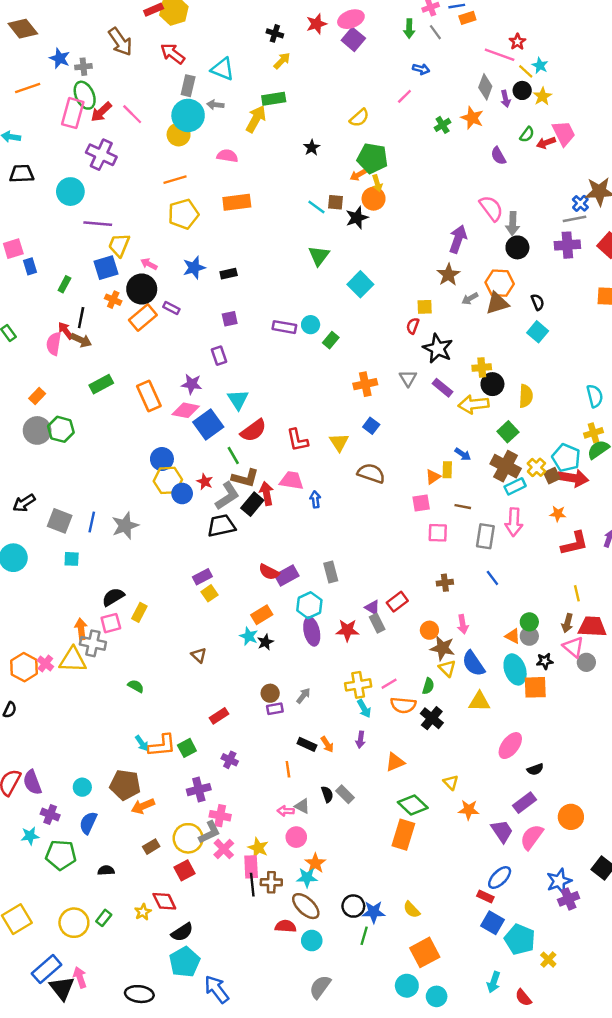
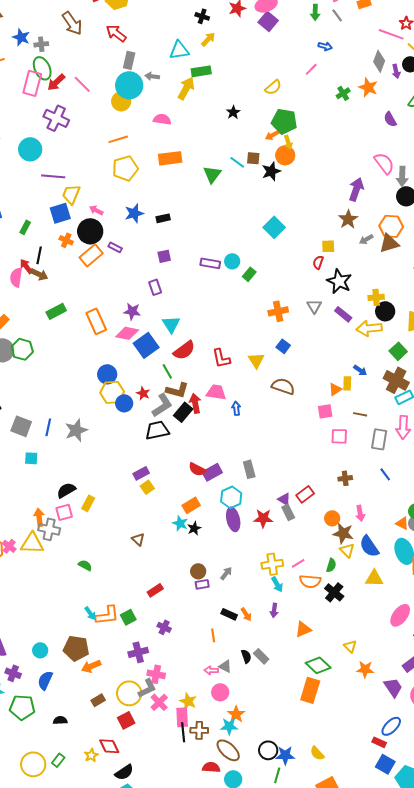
cyan triangle: (223, 69) -> (179, 50), moved, turned -30
green triangle: (319, 256) -> (212, 174), moved

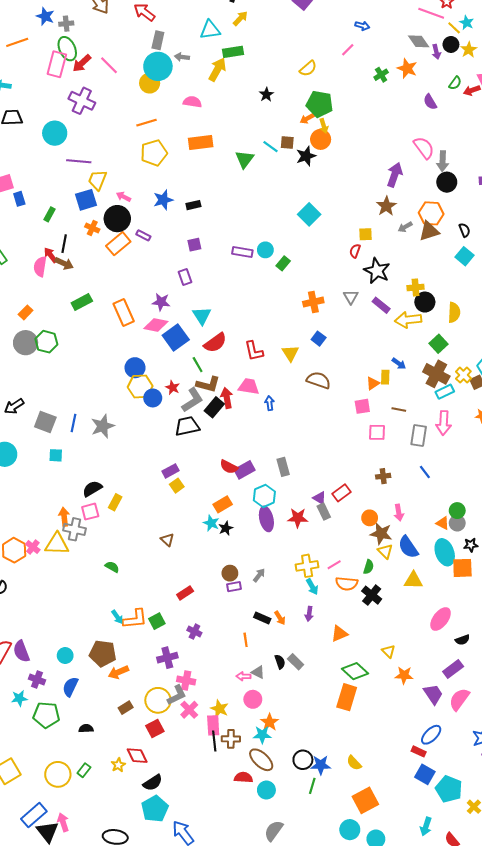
gray diamond: (379, 61) -> (419, 41), turned -55

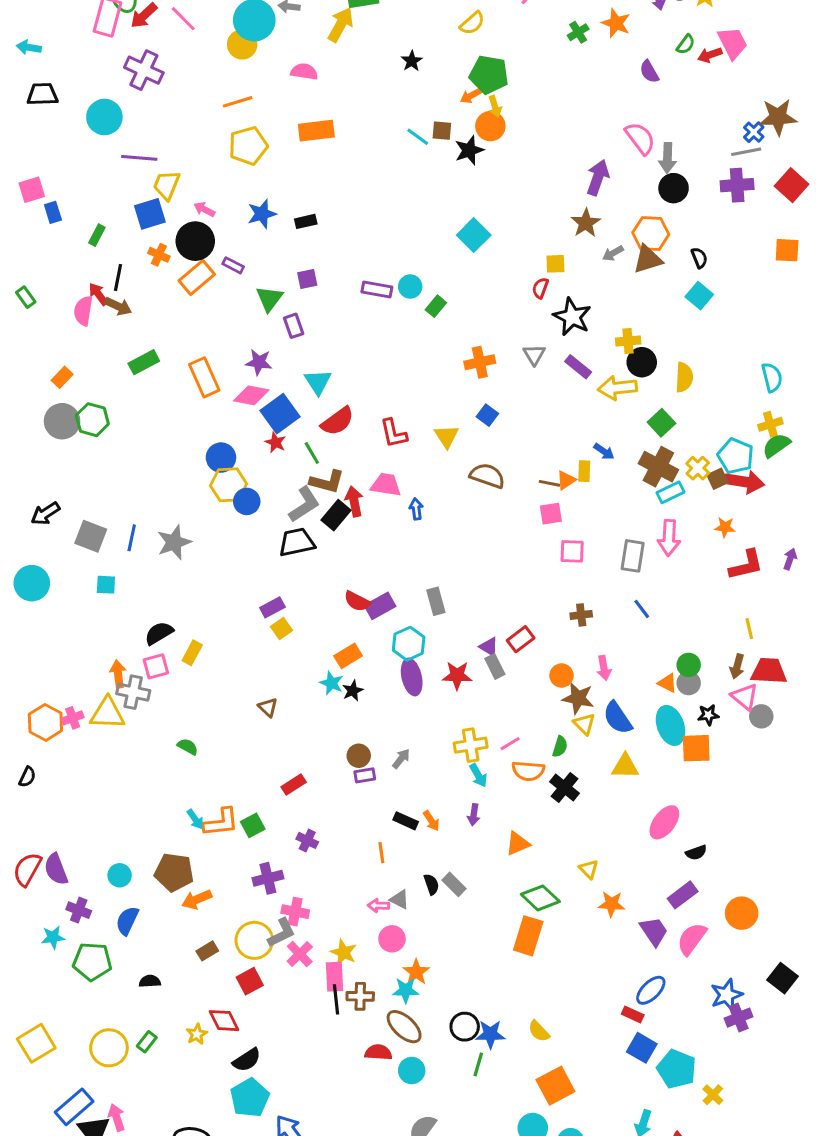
green triangle: (244, 159) -> (269, 299), moved
red star: (173, 388) -> (275, 442), moved
brown line: (399, 409) -> (549, 483), moved
pink cross: (33, 547) -> (73, 718), turned 32

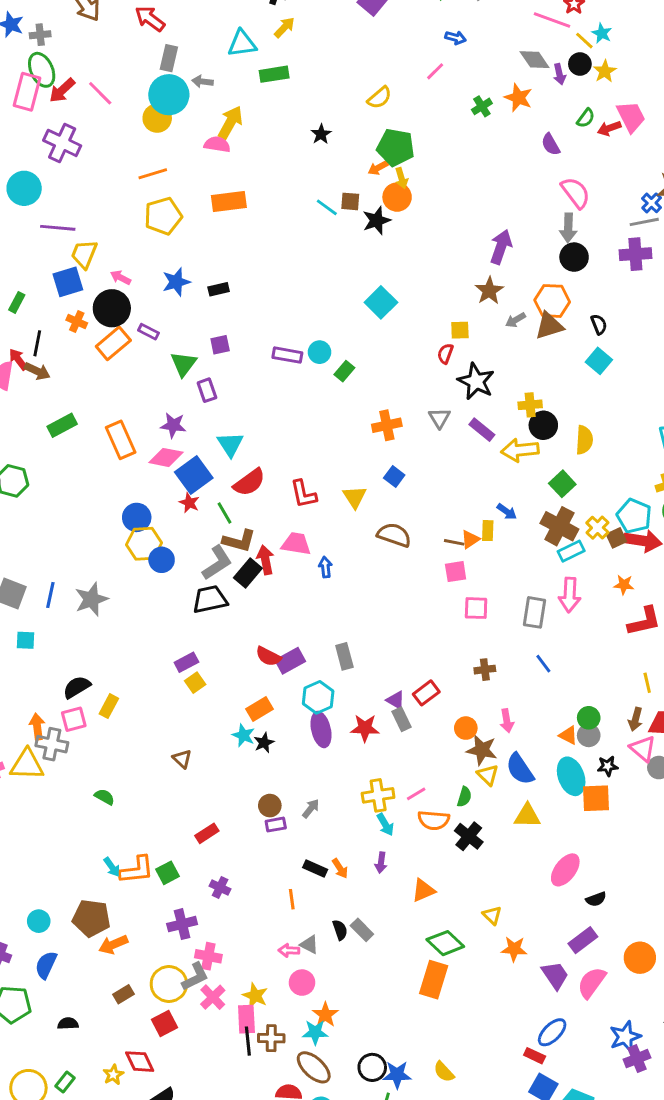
yellow arrow: (341, 25) -> (230, 122), moved
pink semicircle: (640, 138) -> (576, 193), moved

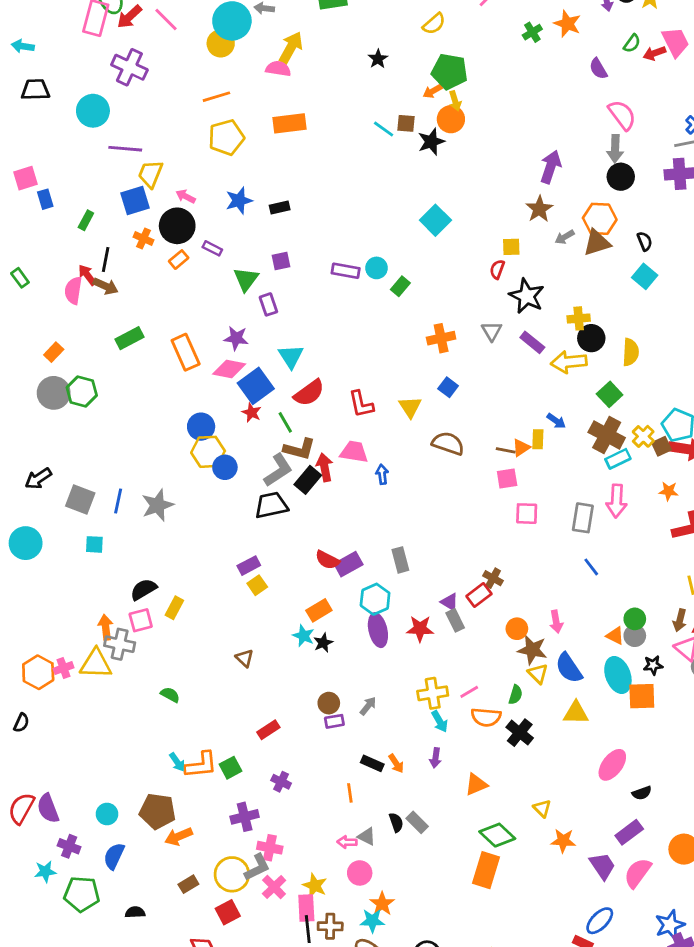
orange rectangle: (113, 343) -> (179, 260), size x0.6
brown cross: (485, 670) -> (493, 578), moved, turned 36

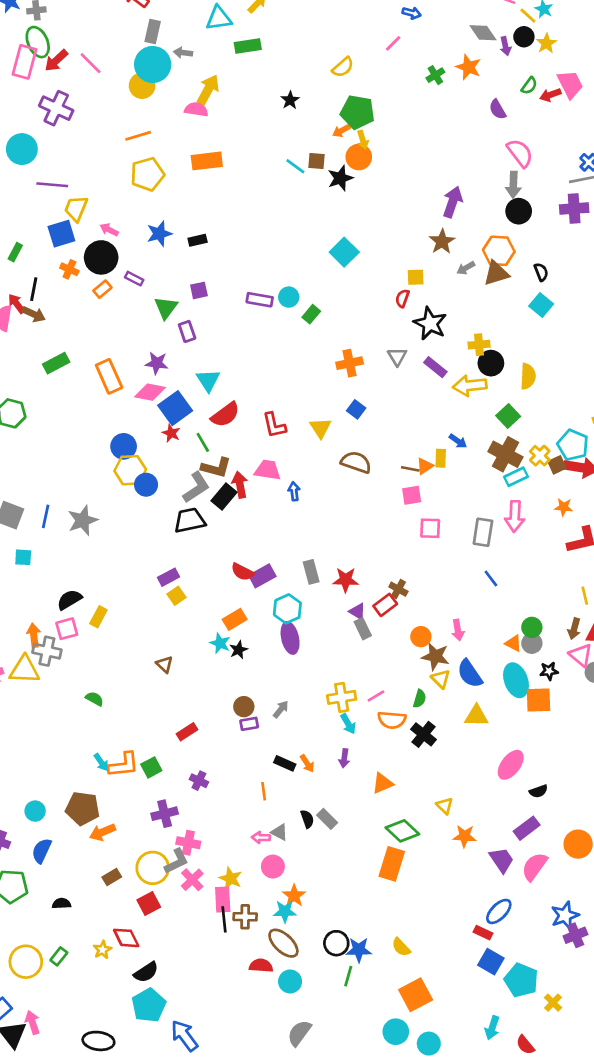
red star: (420, 629) -> (346, 580), moved

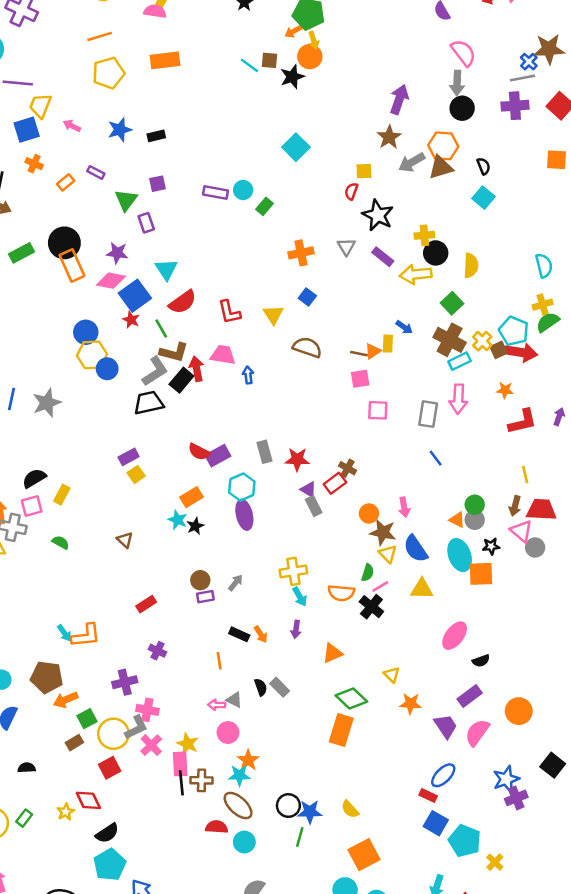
black circle: (101, 257) -> (64, 243), moved
gray arrow: (466, 268) -> (412, 162), size x1.5
pink line: (376, 696) -> (380, 587), moved
green semicircle: (95, 699) -> (61, 542), moved
green square: (151, 767) -> (87, 719), moved

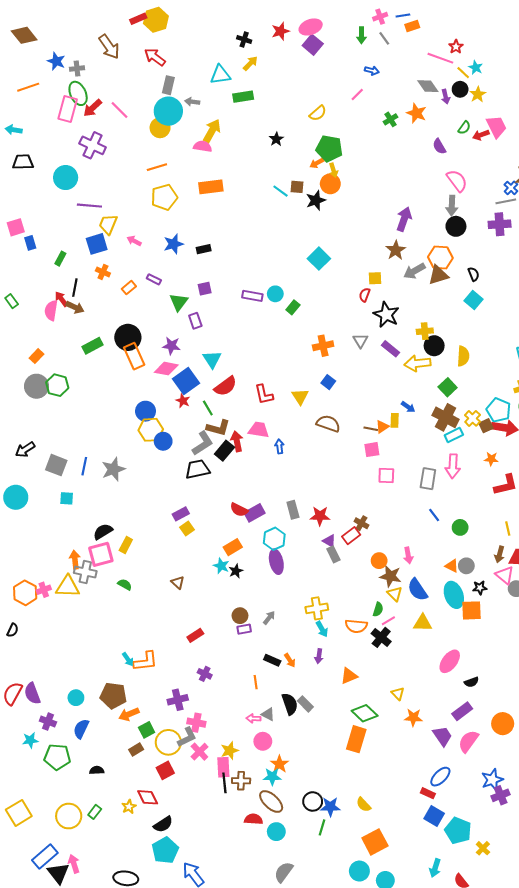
green circle: (475, 505) -> (460, 527), moved
pink square: (32, 506) -> (101, 554), size x1.4
black semicircle: (261, 687) -> (290, 704), size x1.5
yellow star: (188, 744) -> (230, 751), turned 30

